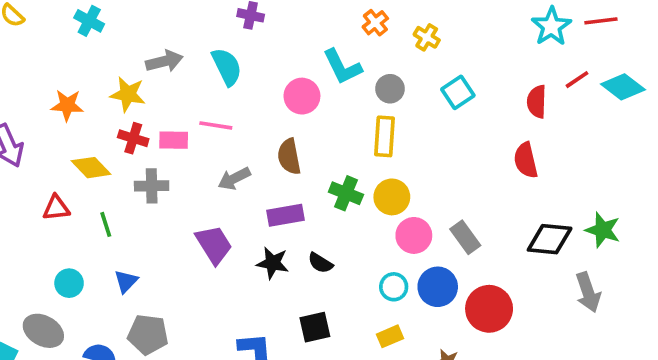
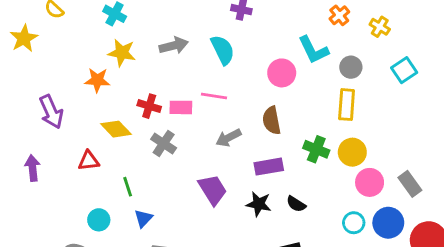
yellow star: (128, 94) -> (122, 53), moved
gray cross: (152, 186) -> (164, 143), turned 35
green line: (106, 224) -> (128, 187), moved

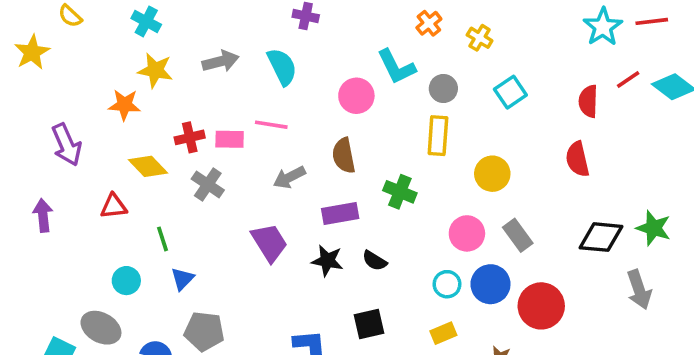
red cross: (149, 106) -> (190, 137), turned -30
yellow circle: (352, 152) -> (492, 174), moved

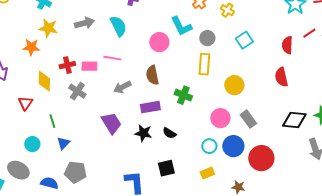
yellow diamond: (148, 166) -> (44, 81), turned 45
red triangle: (114, 206) -> (25, 103), turned -49

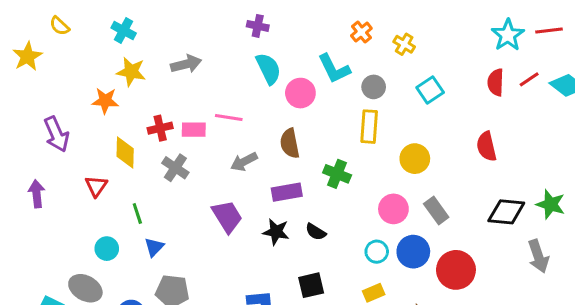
cyan semicircle: (118, 26) -> (268, 69), moved
red semicircle: (287, 45) -> (496, 82), moved

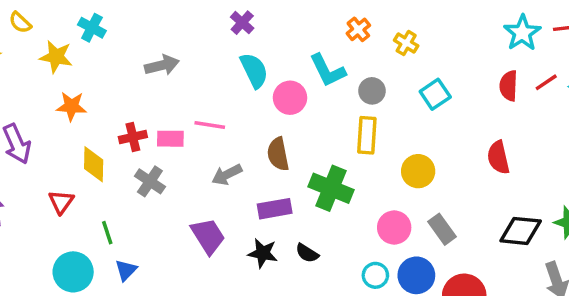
purple cross: (258, 26) -> (242, 23), turned 30
yellow star: (131, 72) -> (56, 57), moved
green cross: (337, 174) -> (331, 188), size x1.4
cyan circle: (107, 249) -> (73, 272), size x1.5

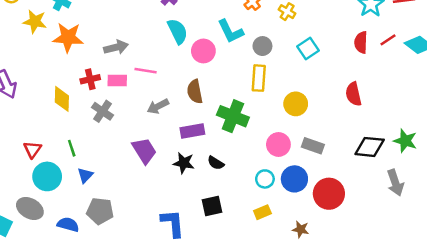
gray arrow: (162, 65) -> (116, 47), moved
orange star: (71, 106) -> (68, 37), moved, size x1.4
red triangle: (61, 202) -> (32, 149), moved
gray rectangle: (442, 229) -> (313, 146), turned -35

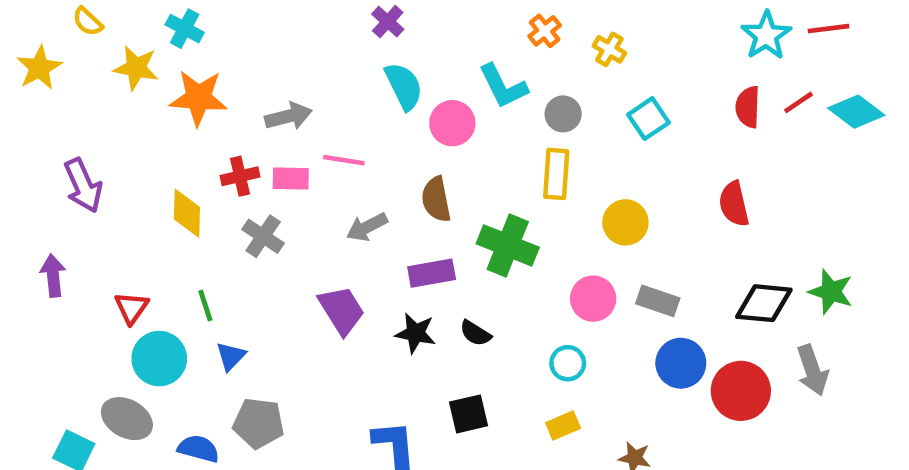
blue circle: (294, 179) -> (681, 363), moved
red circle: (329, 194) -> (741, 391), moved

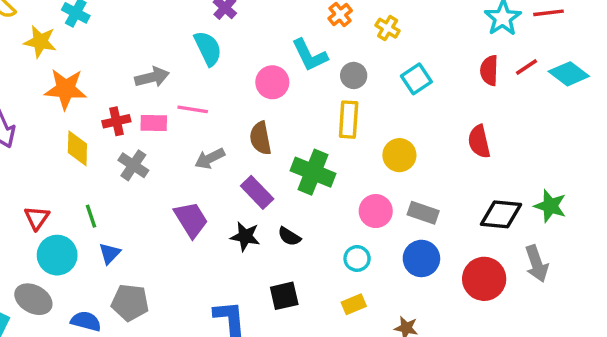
cyan semicircle: (404, 86) -> (208, 48), moved
orange star: (198, 98) -> (66, 89), moved
purple rectangle: (432, 273) -> (257, 192), turned 56
blue circle: (681, 363) -> (421, 258), moved

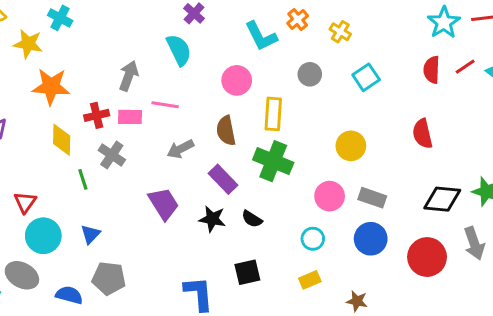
cyan L-shape: (310, 55) -> (261, 36), moved
gray arrow: (152, 77) -> (129, 76), turned -56
yellow rectangle: (349, 120) -> (273, 114), moved
green line: (91, 216) -> (83, 179), moved

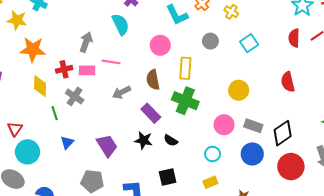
black diamond: (442, 199) -> (283, 133), moved, turned -40
purple trapezoid: (164, 204) -> (107, 146), moved
blue triangle: (90, 234) -> (67, 142), moved
gray pentagon: (109, 278) -> (92, 181), moved

